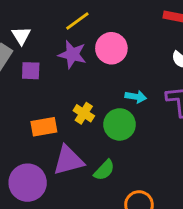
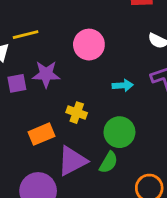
yellow line: (77, 21) -> (26, 35), moved, turned 35
purple star: (72, 54) -> (46, 74), moved
green circle: (120, 124) -> (119, 132), moved

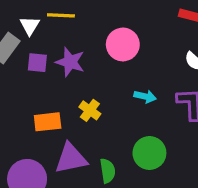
green circle: (119, 132) -> (149, 153), moved
green semicircle: (109, 162) -> (108, 171), turned -55

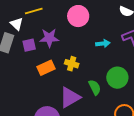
orange rectangle: (48, 122) -> (46, 68), moved
green semicircle: (108, 171) -> (95, 87), moved

